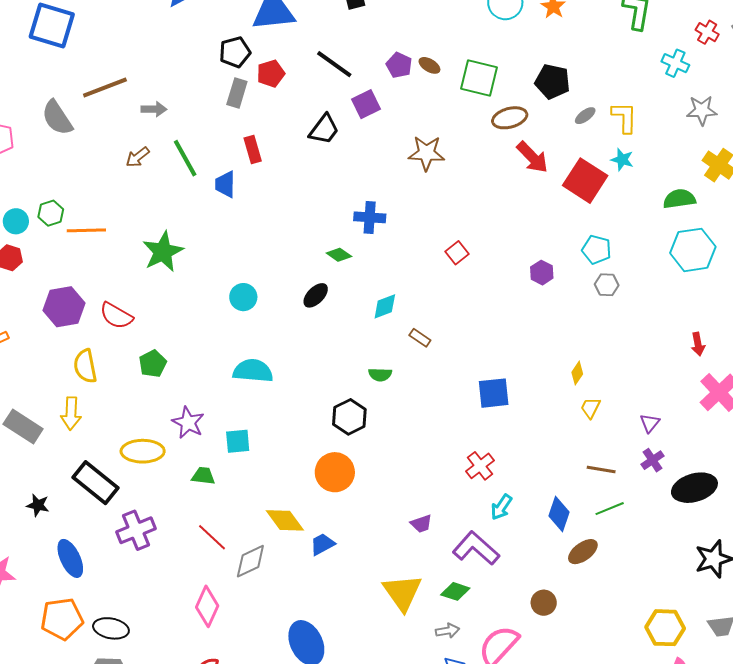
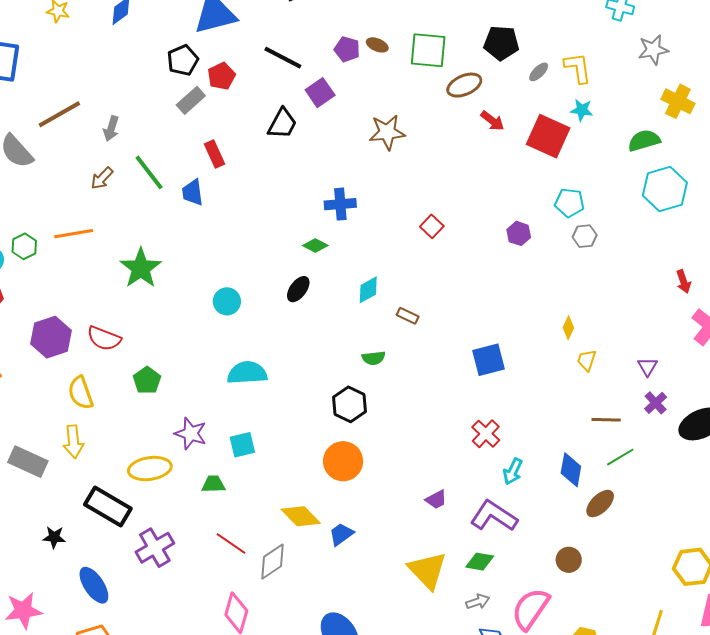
gray rectangle: (237, 93) -> (191, 100), turned 40
gray arrow: (154, 109) -> (111, 128), turned 115
red arrow: (532, 157) -> (492, 121), size x0.7
orange line: (86, 230) -> (74, 234), moved

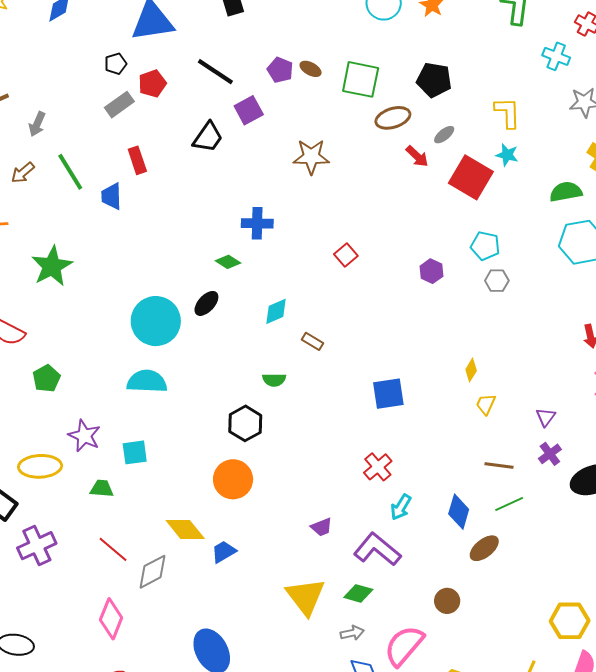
black pentagon: (183, 60) -> (116, 64), size x0.7
gray ellipse: (539, 72) -> (444, 135), moved
cyan circle: (227, 301) -> (156, 321), moved, size x1.8

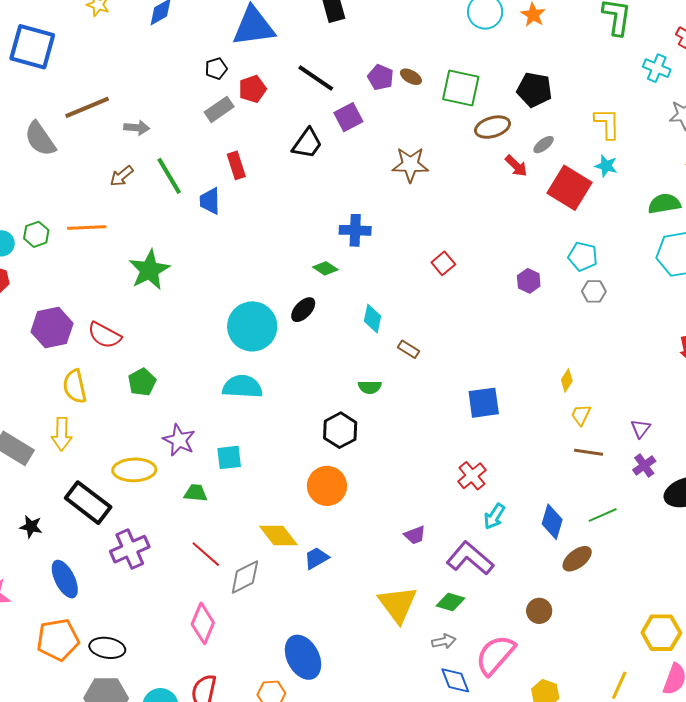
gray arrow: (37, 124) -> (137, 128), turned -110
cyan diamond: (276, 311) -> (373, 319), turned -56
brown line: (499, 465) -> (589, 452), moved

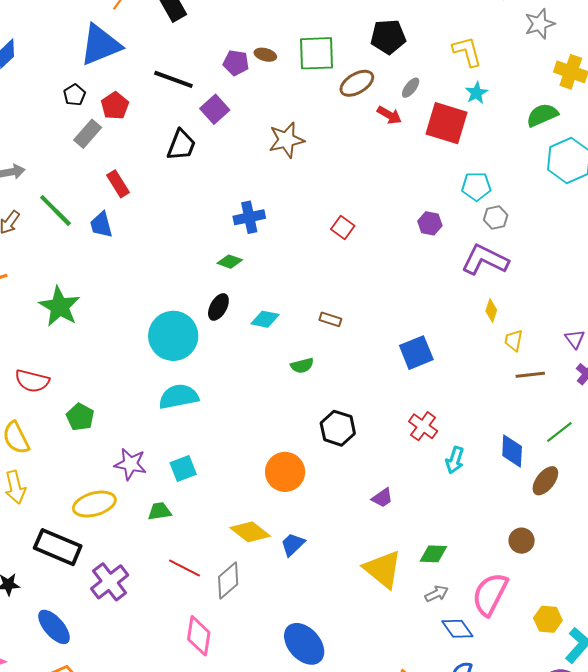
cyan star: (606, 166) -> (476, 93), turned -30
cyan diamond: (373, 319) -> (265, 319), moved, turned -76
black hexagon: (340, 430) -> (338, 428), moved
purple L-shape: (470, 558) -> (485, 260), moved

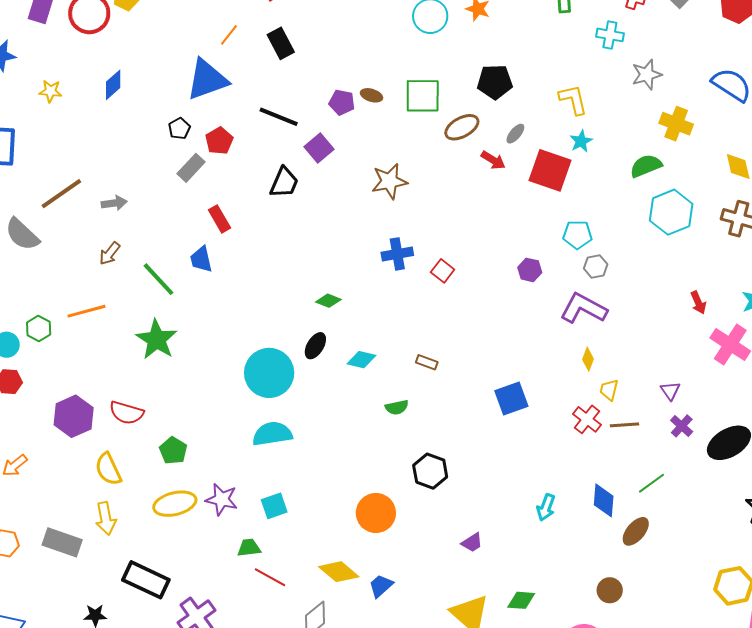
green line: (55, 210) -> (158, 279), moved
blue cross: (249, 217) -> (397, 254), moved
red cross: (423, 426) -> (587, 419), moved
yellow ellipse: (94, 504) -> (175, 504), moved
red line: (185, 568) -> (270, 577), moved

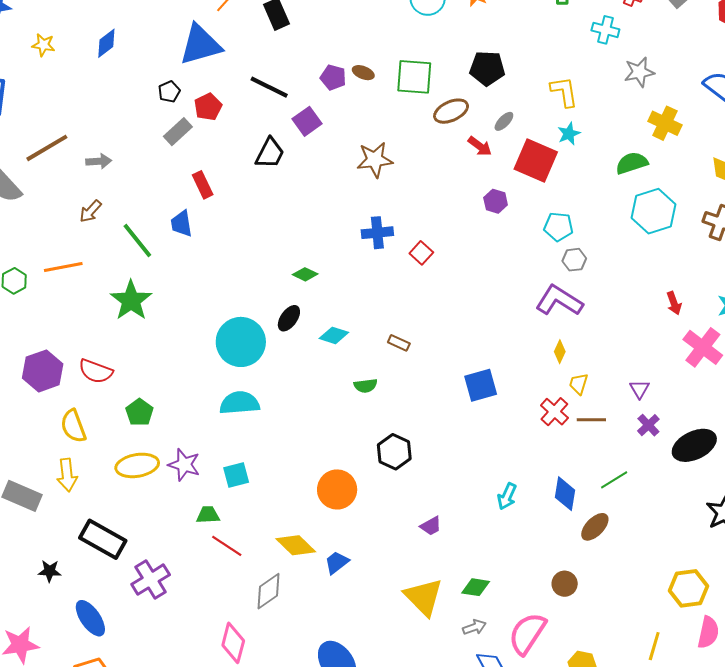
purple hexagon: (530, 270) -> (496, 201), moved

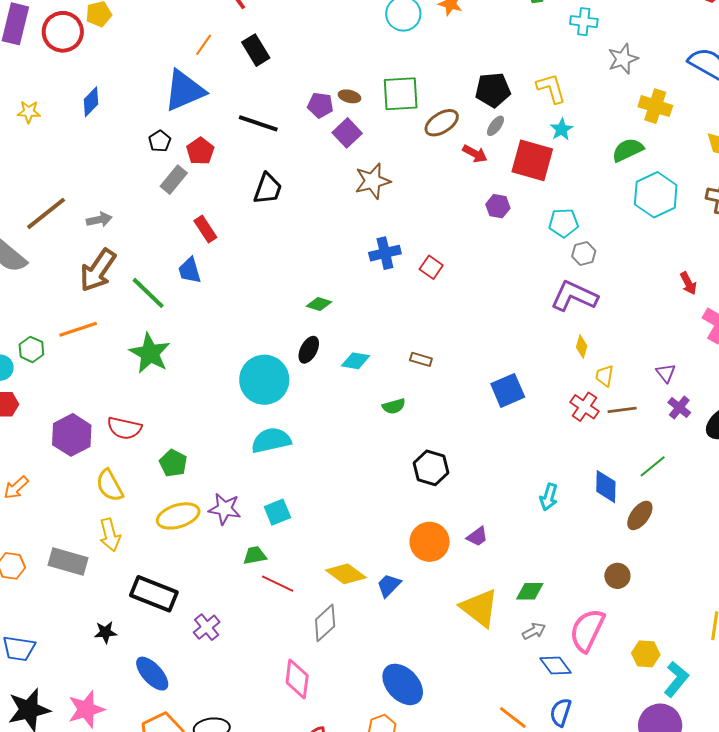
black pentagon: (487, 68) -> (493, 90), moved
purple square: (307, 121) -> (347, 133), moved
brown arrow: (90, 211) -> (98, 270), size x1.8
orange circle: (337, 489) -> (430, 542), moved
purple cross: (151, 580) -> (207, 627), size x0.7

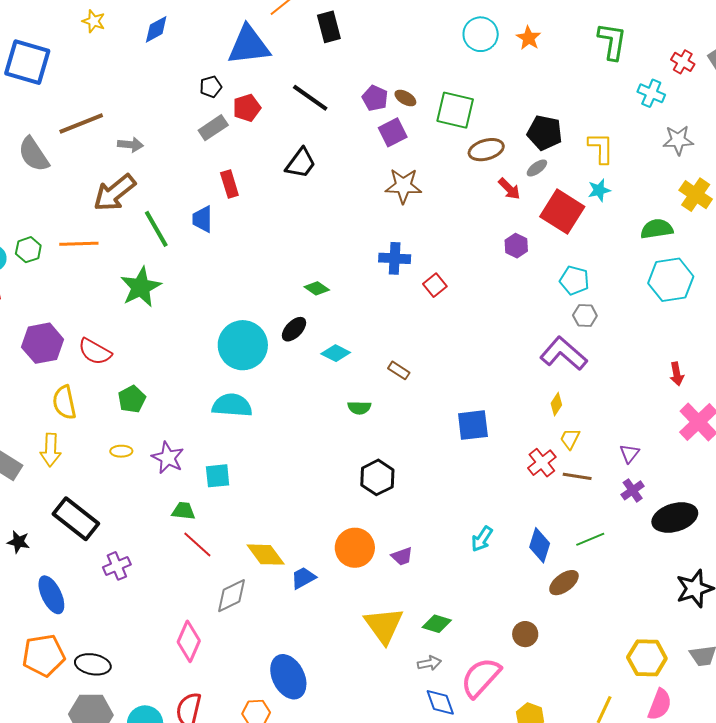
yellow ellipse: (178, 516) -> (121, 451), size x0.5

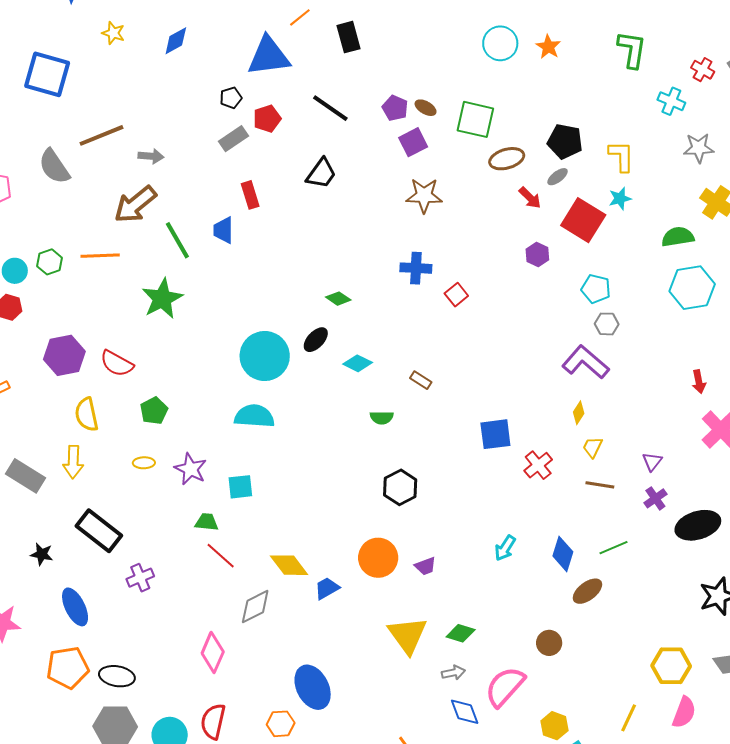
red cross: (542, 463) -> (538, 465), moved

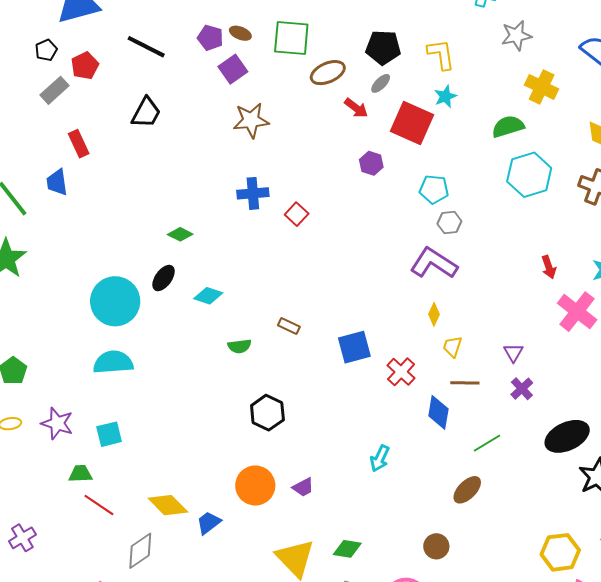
brown rectangle: (421, 380) -> (289, 326), moved
black ellipse: (698, 525) -> (567, 436), moved
blue diamond: (563, 554) -> (438, 412), moved

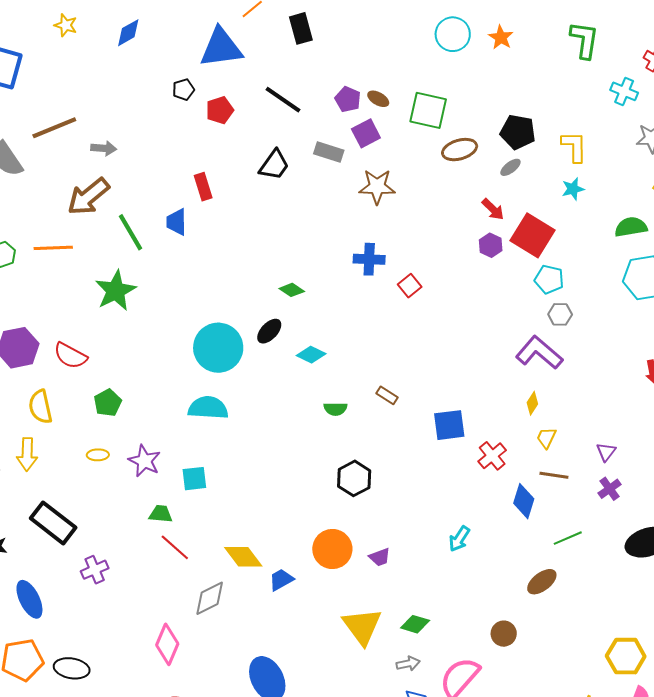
gray rectangle: (54, 90) -> (329, 152), moved, turned 52
red arrow: (356, 108) -> (493, 209), moved
red square: (412, 123) -> (533, 235), moved

